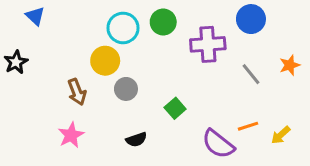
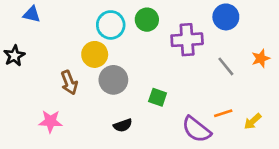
blue triangle: (35, 16) -> (32, 14), turned -30
gray circle: (126, 89) -> (113, 80), size x1.4
green square: (175, 108) -> (158, 97), turned -30
pink star: (71, 135) -> (50, 121), moved, turned 30

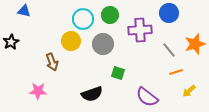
orange star: (261, 58) -> (195, 44), size x1.5
gray circle: (113, 80) -> (103, 44), moved
orange line: (223, 113) -> (176, 72), moved
black semicircle: (123, 125) -> (92, 94), size x1.5

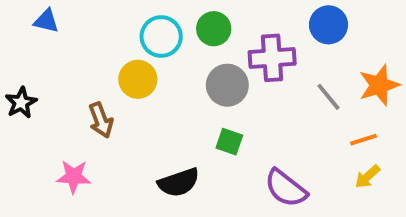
black star: (11, 42) -> (21, 103), moved
gray circle: (103, 44) -> (227, 85), moved
orange line: (176, 72) -> (364, 140), moved

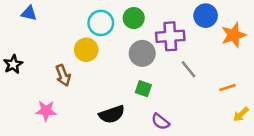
orange star: (379, 85) -> (234, 35), moved
gray line: (329, 97) -> (189, 69), moved
yellow arrow: (367, 177) -> (241, 114), moved
purple semicircle: (286, 188) -> (161, 122), moved, size x0.7

